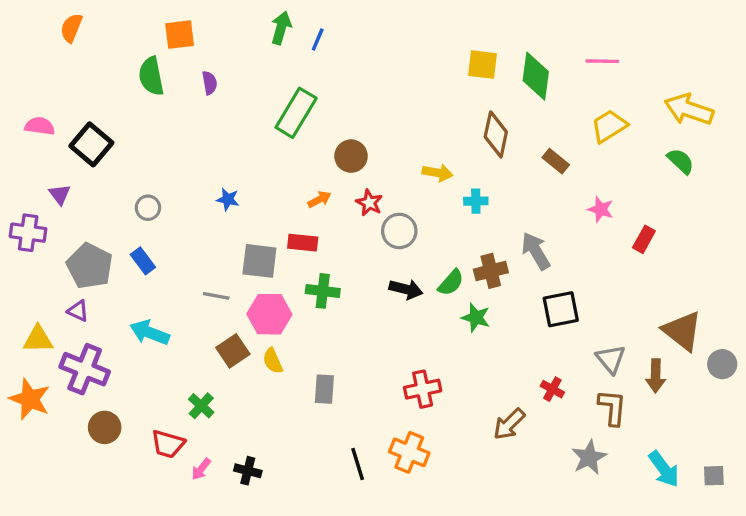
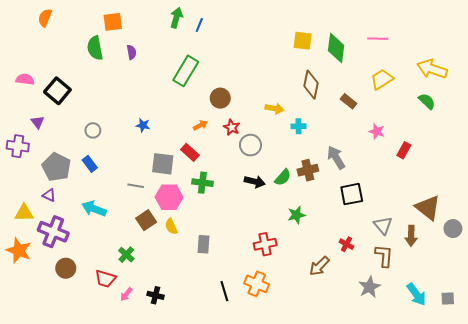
red rectangle: (303, 243) -> (190, 152), turned 36
green star: (476, 318) -> (296, 215), moved, turned -30

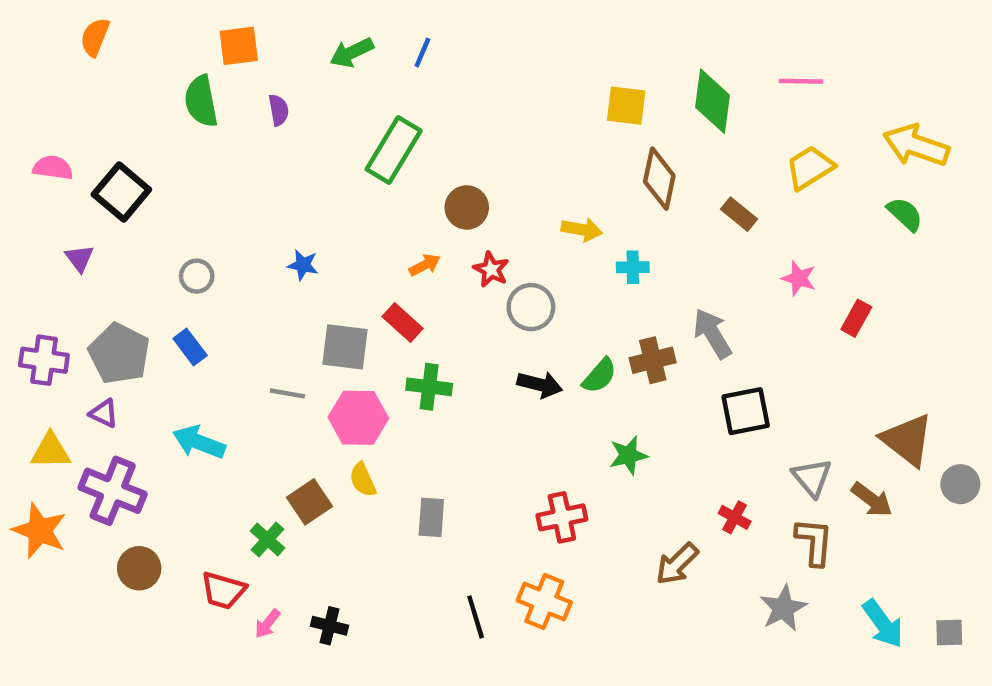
green arrow: (176, 18) -> (352, 53), moved, turned -132
yellow square: (303, 41) -> (626, 106), moved
purple cross: (18, 146) -> (44, 360), moved
brown square: (146, 220) -> (310, 502), moved
brown arrow: (411, 236) -> (872, 500), turned -54

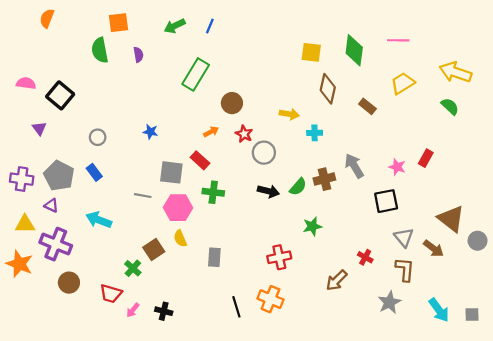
pink star: (799, 278) -> (397, 167), moved
black square: (746, 411) -> (386, 201), moved

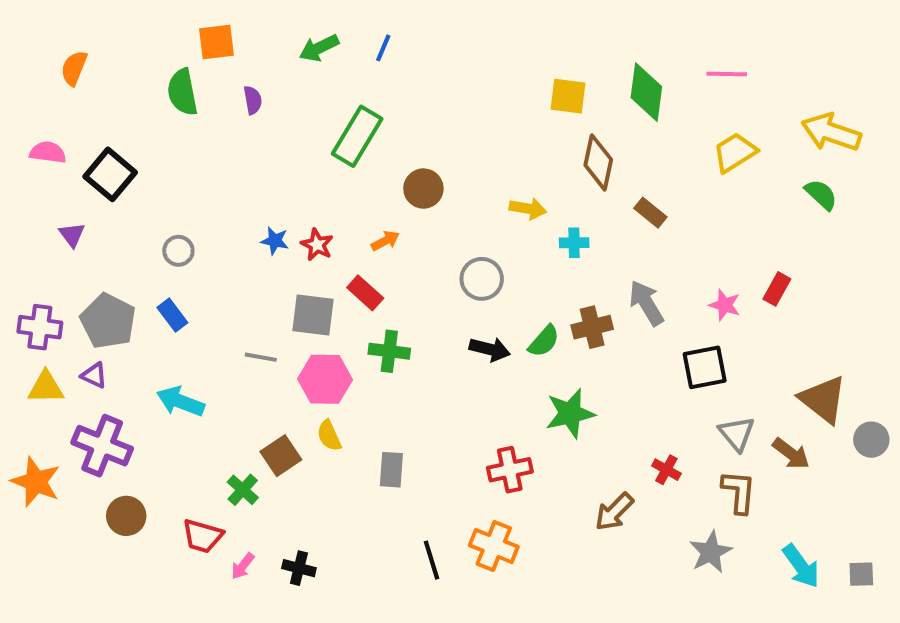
orange semicircle: (47, 18) -> (74, 68), moved
brown rectangle: (367, 106) -> (650, 213), moved
red star: (244, 134) -> (317, 245), moved
yellow triangle: (25, 224) -> (46, 387), moved
green star: (312, 226) -> (570, 413), size x1.4

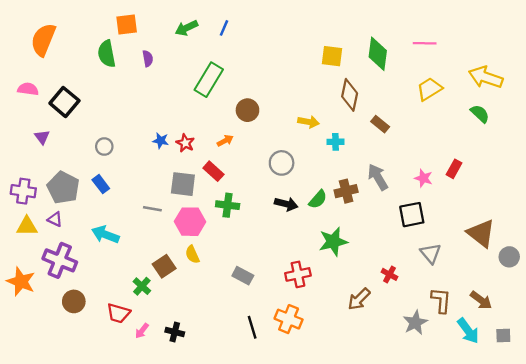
orange semicircle: (74, 68) -> (43, 40), size x1.6
brown arrow: (791, 454) -> (481, 300), moved
gray rectangle: (391, 470) -> (243, 276), moved, turned -66
brown L-shape: (739, 492) -> (441, 300), moved

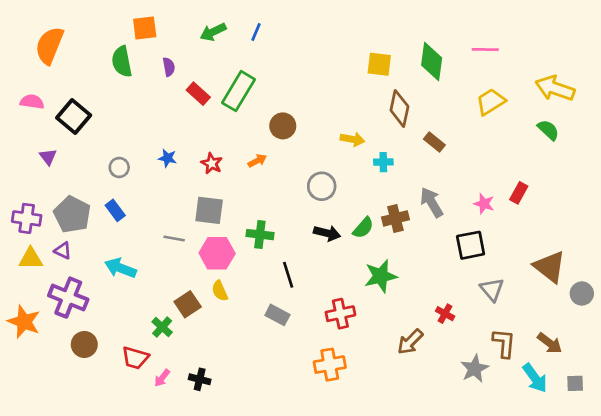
blue star: (161, 141) -> (167, 158), moved
red rectangle: (213, 171) -> (198, 94), moved
orange cross: (289, 319) -> (330, 365), turned -32
black line: (252, 327) -> (288, 275), moved

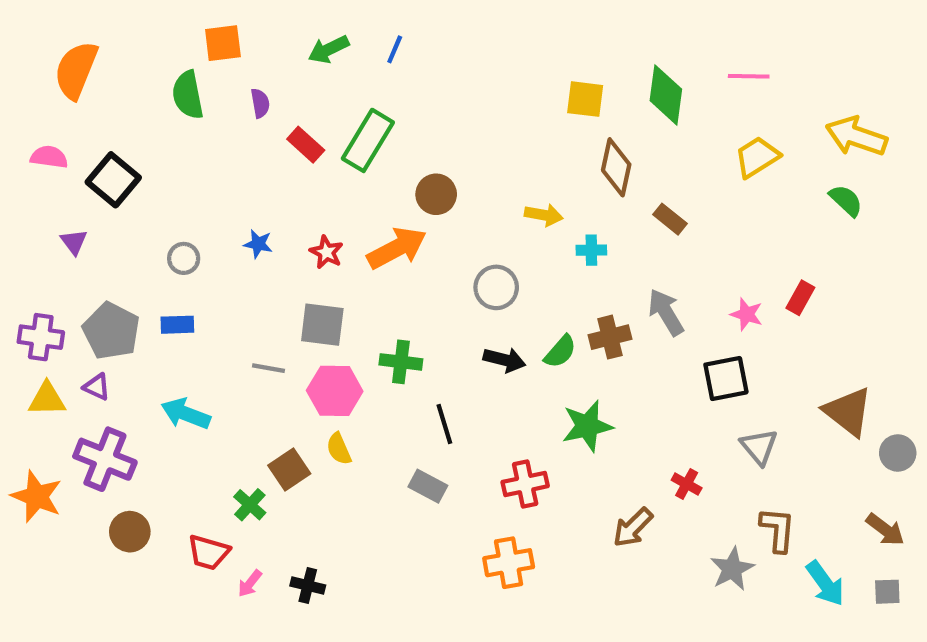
orange arrow: (257, 161) -> (397, 248), size x2.0
blue rectangle: (115, 210) -> (177, 325), turned -55
brown arrow: (550, 343) -> (885, 530), moved

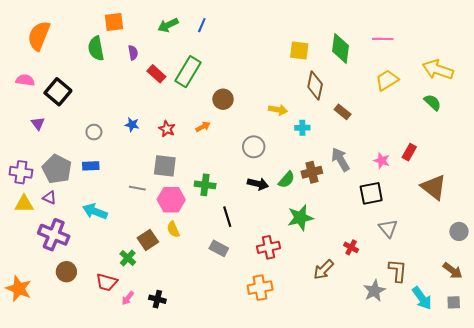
orange arrow: (397, 248) -> (203, 127), size x0.5
brown triangle: (848, 412) -> (434, 187), moved
orange star: (37, 496) -> (19, 289), moved

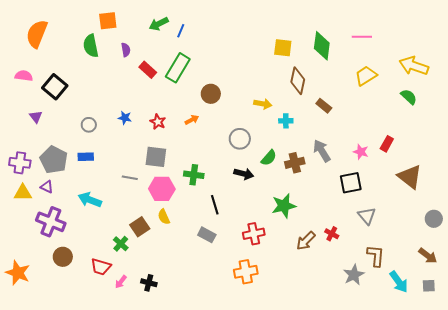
blue line: (202, 25) -> (181, 31), moved
green semicircle: (287, 180) -> (269, 158), moved
brown arrow: (324, 270) -> (306, 241), moved

